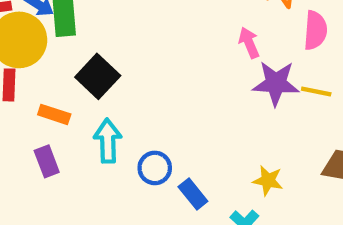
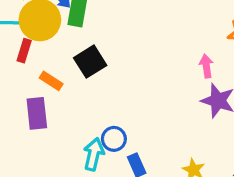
cyan arrow: (108, 141) -> (94, 154), moved
purple rectangle: (47, 161) -> (37, 113), size x1.4

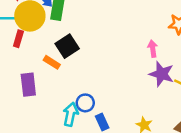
orange rectangle: (51, 81) -> (52, 62), moved

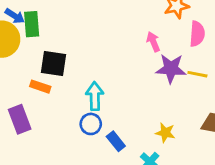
black square: (67, 46) -> (53, 63), turned -35
cyan arrow: (70, 114) -> (95, 96), moved

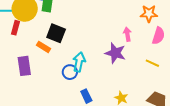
purple star: (171, 69) -> (115, 53), moved
blue circle: (91, 124) -> (70, 72), moved

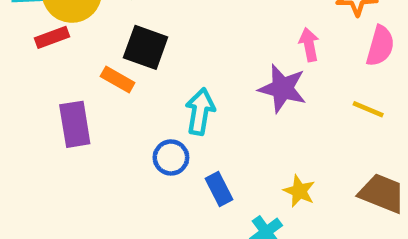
red rectangle: (15, 28) -> (52, 37), turned 56
blue circle: (70, 72) -> (171, 157), moved

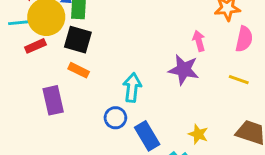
black square: (146, 47) -> (78, 40), moved
blue rectangle: (219, 189) -> (147, 136), size x1.4

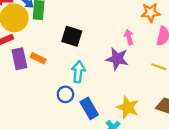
black square: (78, 40) -> (72, 36), moved
purple rectangle: (53, 100) -> (19, 59), moved
yellow star: (198, 134) -> (128, 107), size x1.5

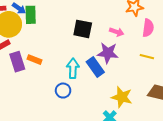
black square: (72, 36) -> (83, 29), moved
pink arrow: (129, 37) -> (117, 32), turned 128
blue rectangle: (89, 108) -> (95, 67), moved

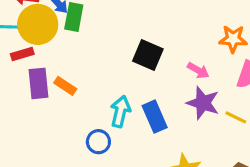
purple star: (108, 53) -> (203, 103), moved

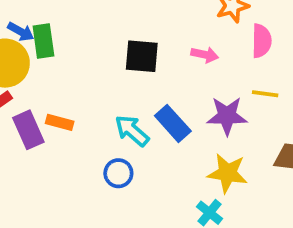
purple star: (203, 103) -> (227, 116), moved
cyan arrow: (120, 111) -> (132, 131), turned -44

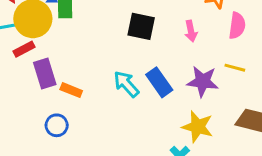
pink arrow: (205, 55) -> (191, 31), turned 60
orange rectangle: (60, 122) -> (71, 90), moved
blue circle: (118, 173) -> (57, 125), moved

